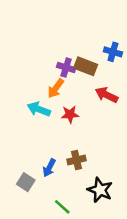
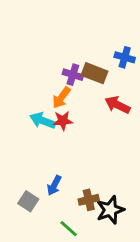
red star: (70, 114) -> (63, 121), moved
brown cross: (77, 160) -> (89, 200), moved
black star: (100, 190) -> (110, 210), turned 30

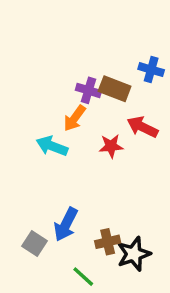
red star: (63, 121) -> (111, 146), moved
blue arrow: (54, 185) -> (66, 224), size x1.4

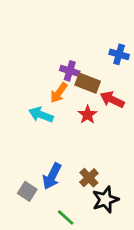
brown rectangle: (115, 89) -> (88, 83), moved
red star: (111, 146) -> (88, 115), turned -30
brown cross: (108, 242) -> (89, 178), moved, turned -30

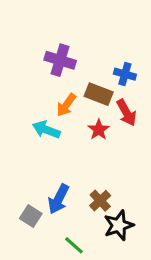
blue cross: (119, 54) -> (125, 74), moved
purple cross: (70, 71) -> (60, 60), moved, size x1.4
red arrow: (112, 100) -> (126, 113), turned -145

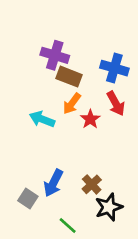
blue cross: (125, 74) -> (114, 68), size x1.4
brown rectangle: (99, 94) -> (69, 77), moved
orange arrow: (66, 105) -> (72, 104), moved

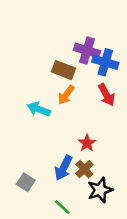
purple cross: (55, 55) -> (87, 51), moved
red star: (90, 119) -> (87, 143), moved
blue arrow: (53, 183) -> (64, 168), moved

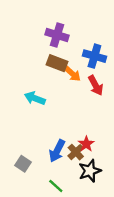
purple cross: (87, 51) -> (57, 35), moved
orange arrow: (66, 95) -> (72, 74), moved, turned -84
red star: (87, 143) -> (86, 144), moved

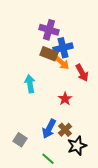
blue cross: (94, 56) -> (63, 48), moved, turned -30
cyan arrow: (35, 98) -> (30, 84), turned 60
red star: (86, 144) -> (65, 99), moved

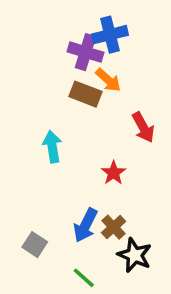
blue cross: (63, 48) -> (110, 35), moved
orange arrow: (62, 63) -> (108, 80), moved
black star: (77, 146) -> (134, 255), turned -30

